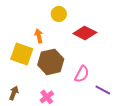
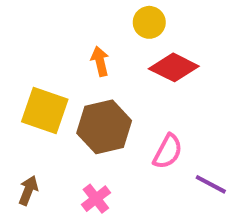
yellow circle: (59, 14) -> (149, 22), moved
orange arrow: (39, 36) -> (100, 61), moved

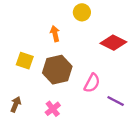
red diamond: (174, 67) -> (113, 43), moved
yellow square: (45, 110) -> (25, 61), size x0.7

